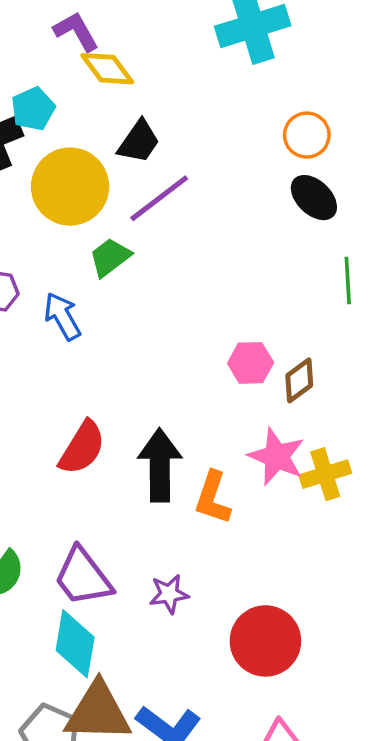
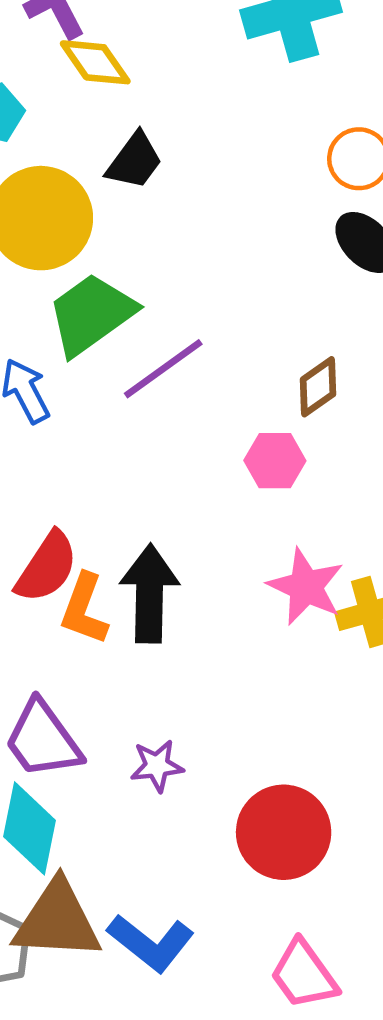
purple line: (159, 198) -> (163, 369), moved
green trapezoid: (110, 257) -> (91, 314), size x1.6
brown diamond: (299, 380) -> (318, 387), moved
orange L-shape: (213, 498) -> (84, 609), moved

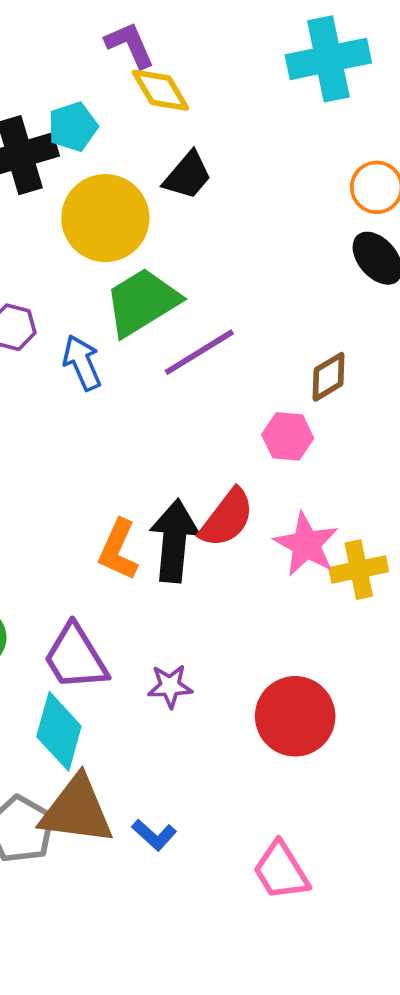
red semicircle: (47, 567) -> (227, 518), moved
red circle: (284, 832) -> (295, 716), moved
blue L-shape: (151, 943) -> (154, 835), size x0.6

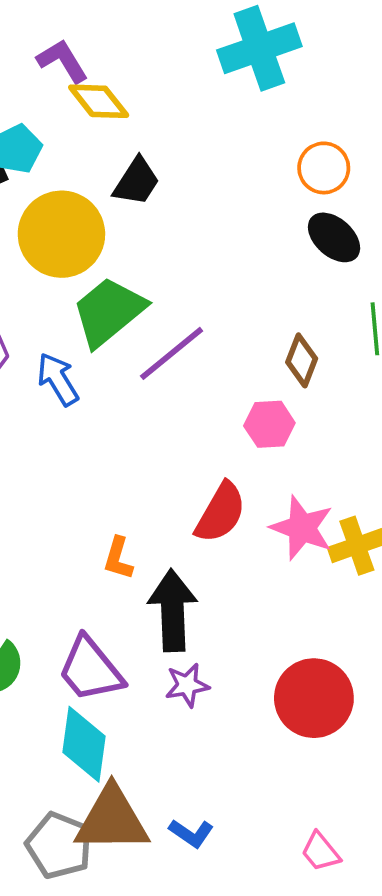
brown diamond: (328, 377) -> (302, 360), turned -30
black arrow: (174, 541) -> (173, 610), moved
orange L-shape: (118, 550) -> (118, 558), size x0.7
pink trapezoid: (281, 871) -> (321, 852), size x0.7

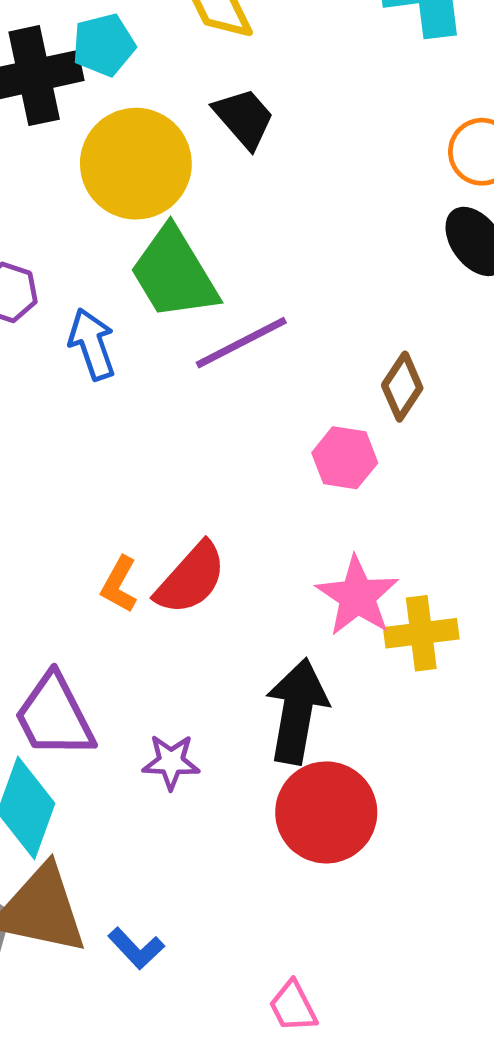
black trapezoid: (137, 182) -> (244, 118), turned -86
green trapezoid: (109, 312) -> (174, 273), turned -94
red semicircle: (221, 513) -> (191, 578), moved
black arrow: (173, 610) -> (297, 711), moved

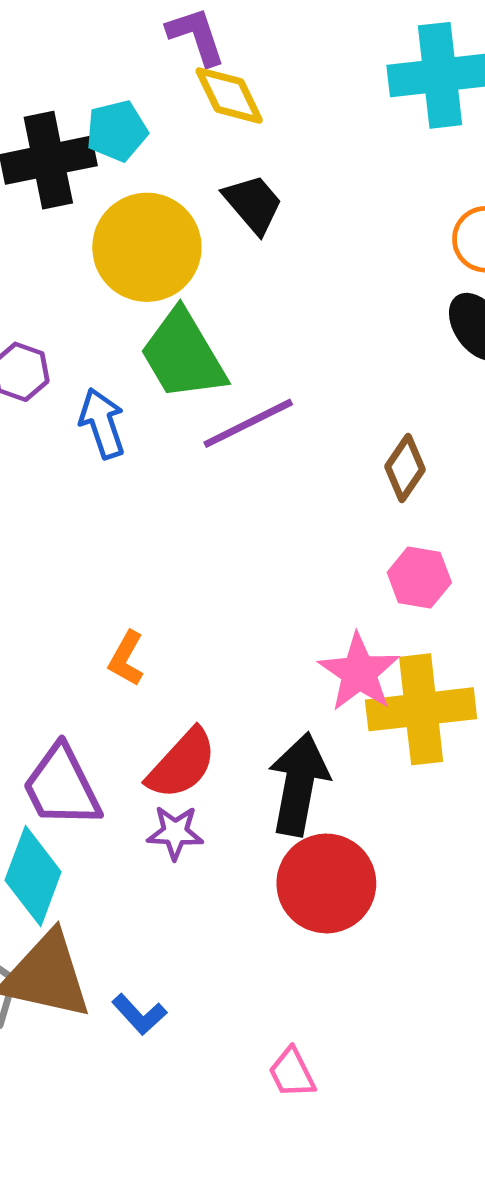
pink hexagon: (345, 458) -> (419, 577), moved
red semicircle: (191, 578) -> (182, 764), moved
yellow cross: (421, 633) -> (421, 709), size x1.5

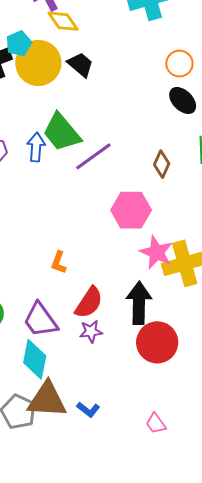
yellow circle: (147, 247) -> (38, 63), moved
blue arrow: (102, 423) -> (36, 147), moved, turned 32
pink hexagon: (419, 577) -> (131, 210), moved, size x1.5

